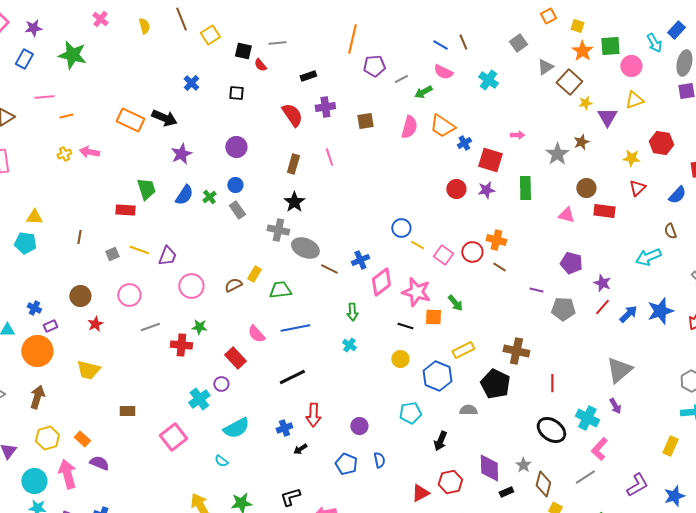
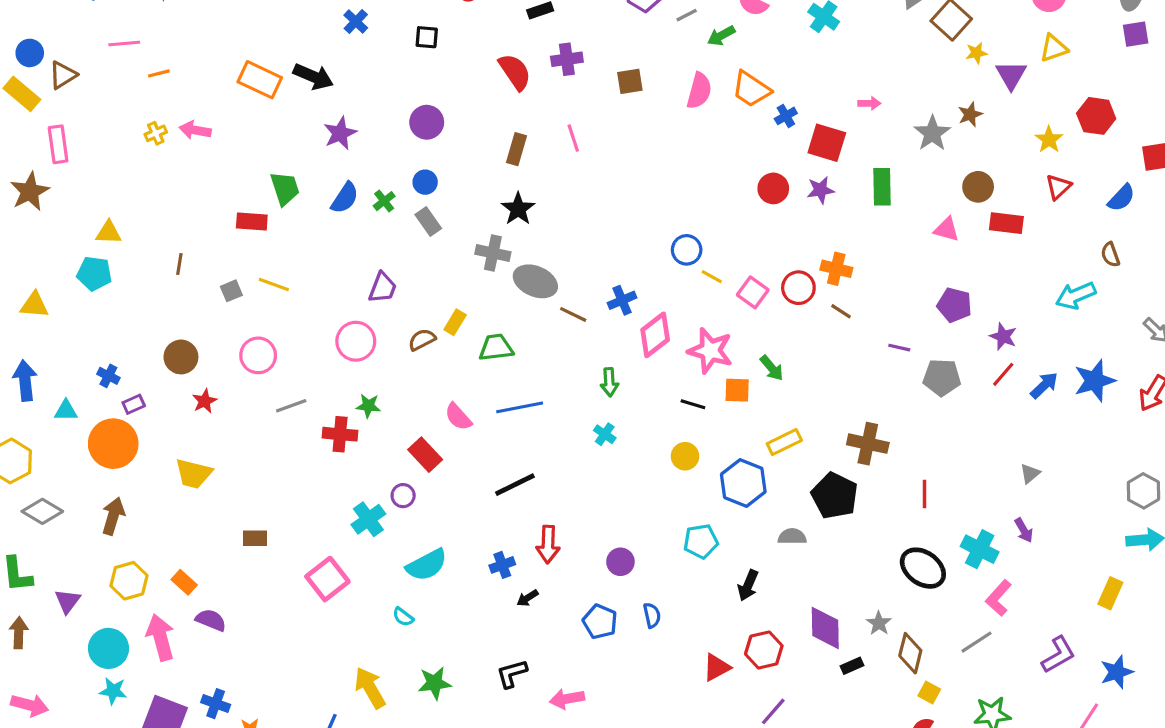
yellow star: (631, 158) -> (1049, 140), turned 30
purple trapezoid: (167, 256) -> (383, 288), moved
gray triangle: (619, 370) -> (1030, 474), size x0.5

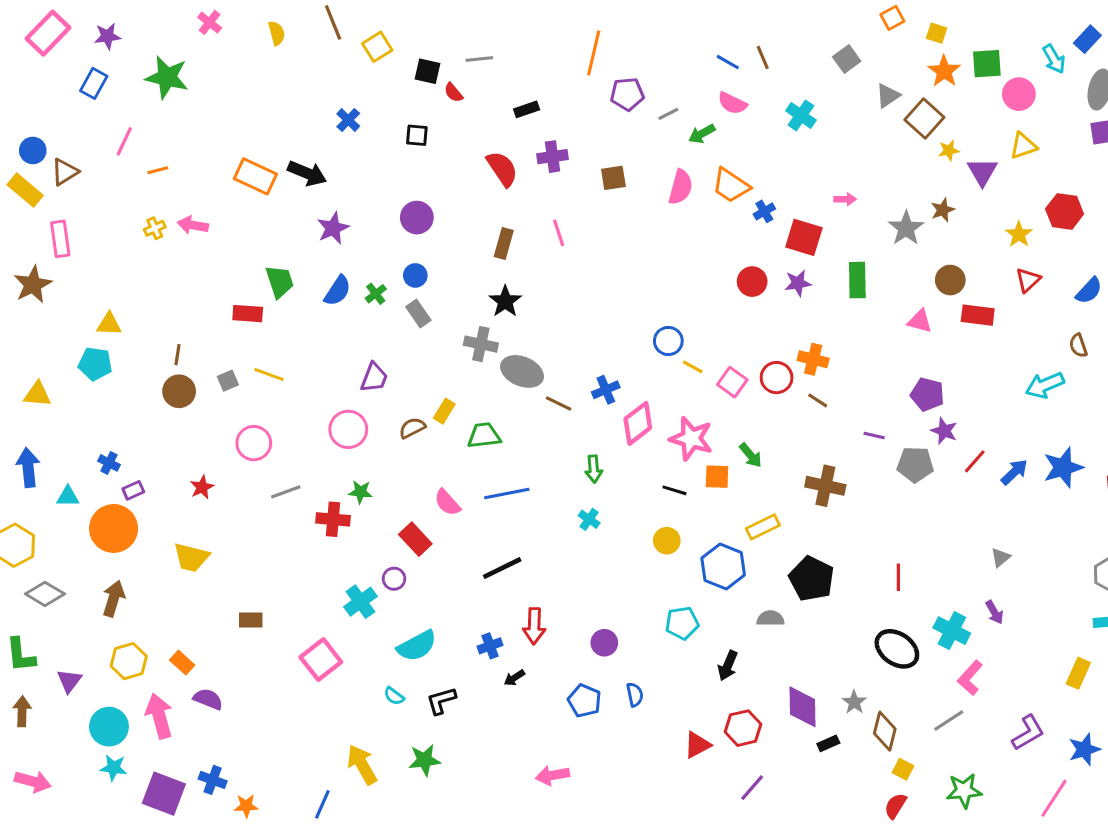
pink line: (124, 43) -> (124, 141), turned -60
purple star: (1003, 336) -> (944, 431), moved
brown circle: (181, 357) -> (179, 391), moved
brown cross: (868, 444) -> (825, 486), moved
black L-shape: (512, 674) -> (441, 701), moved

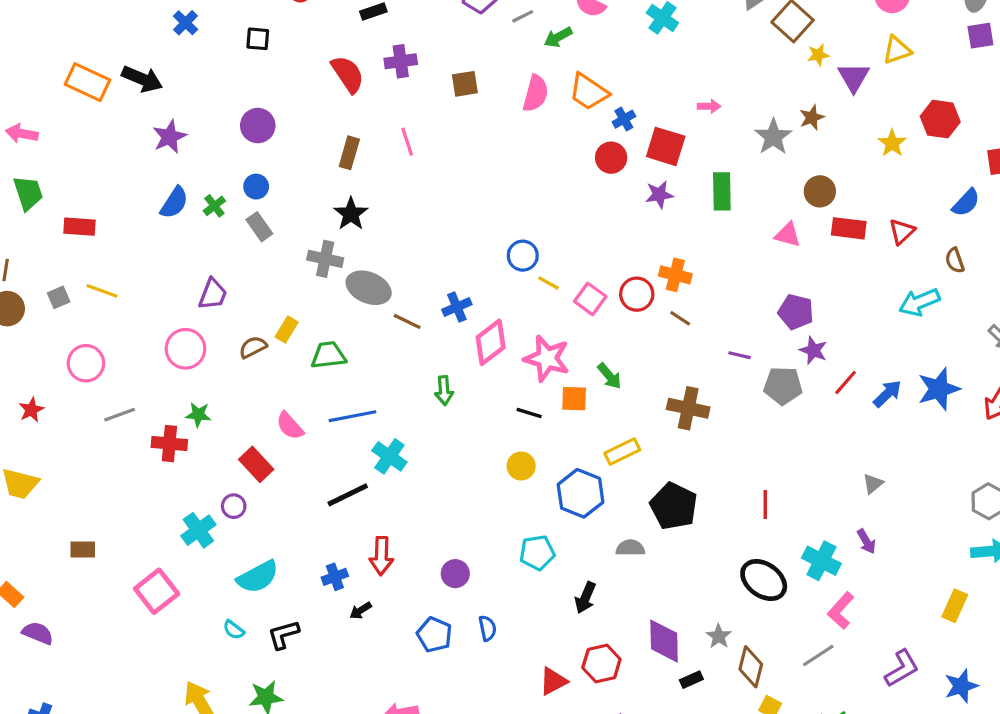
red triangle: (1028, 280) -> (902, 232), moved
green trapezoid: (280, 282) -> (28, 193), moved
red circle: (752, 282) -> (611, 158), moved
cyan cross: (589, 519) -> (389, 456), moved, size x1.5

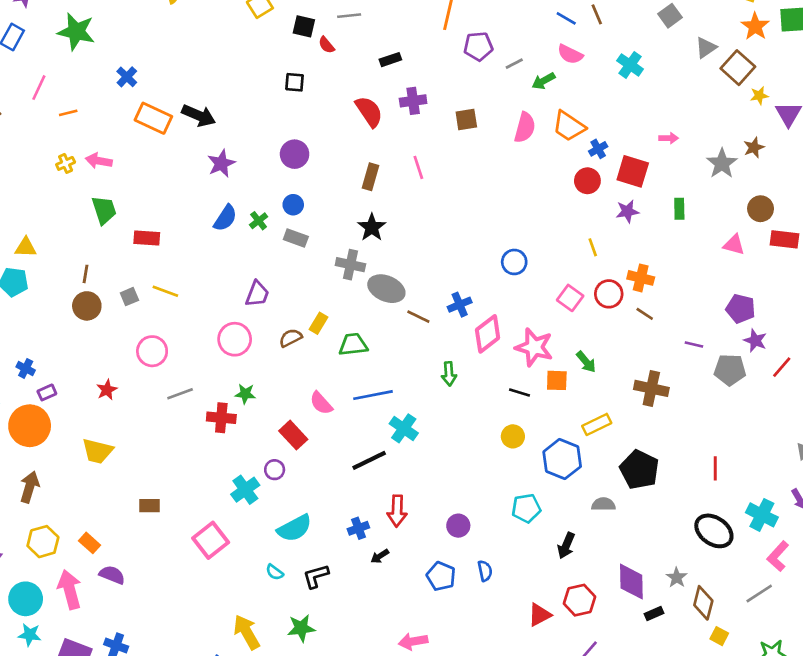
blue cross: (185, 23) -> (127, 77), moved
green rectangle: (722, 191) -> (679, 209), size x0.7
gray rectangle: (259, 227) -> (296, 238), turned -35
yellow line: (548, 283) -> (593, 247), moved, turned 42

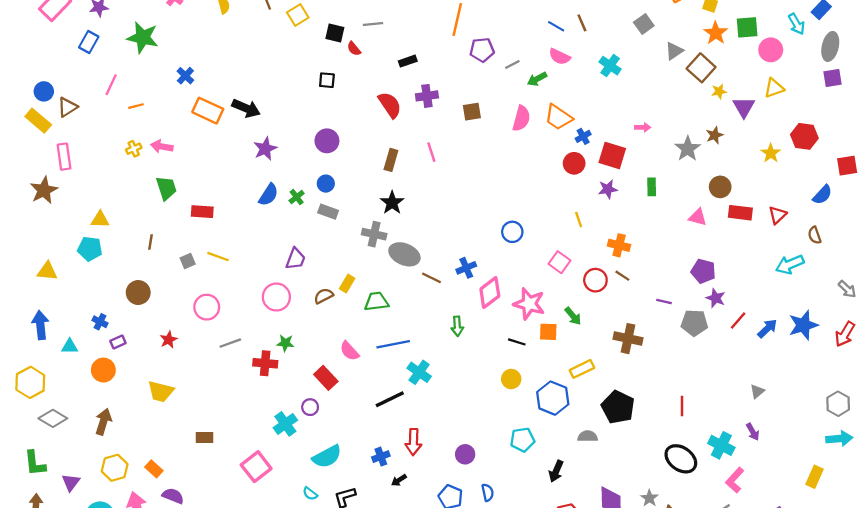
red circle: (609, 294) -> (595, 280), moved
brown circle: (87, 306) -> (138, 293), moved
orange circle: (30, 426) -> (103, 370), size x0.7

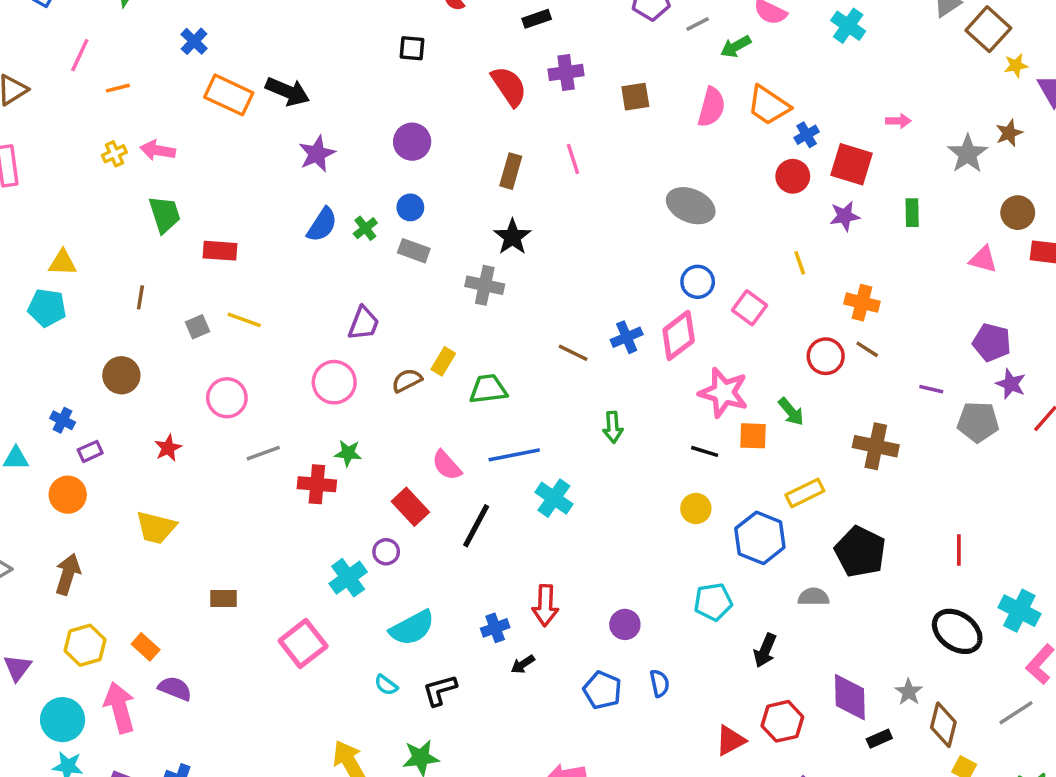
gray ellipse: (404, 254) -> (691, 206), moved
pink square: (560, 262) -> (750, 308), moved
pink diamond: (490, 293) -> (679, 335), moved
black line: (390, 399) -> (476, 526), moved, turned -36

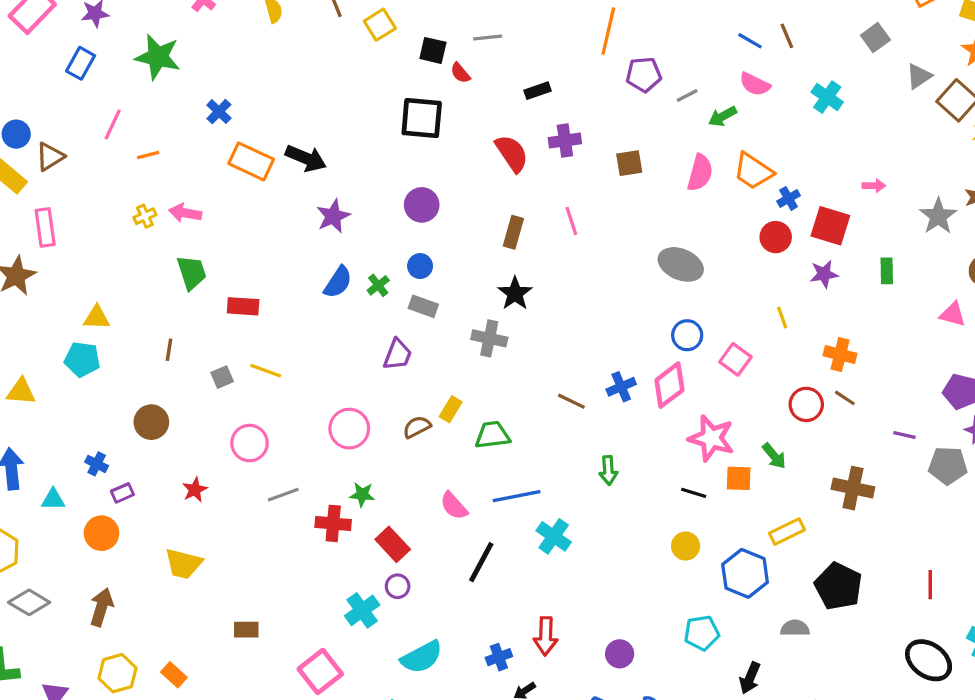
black square: (412, 48) -> (422, 118), size x1.8
purple trapezoid: (364, 323) -> (398, 355), moved
red rectangle: (410, 507) -> (393, 544), moved

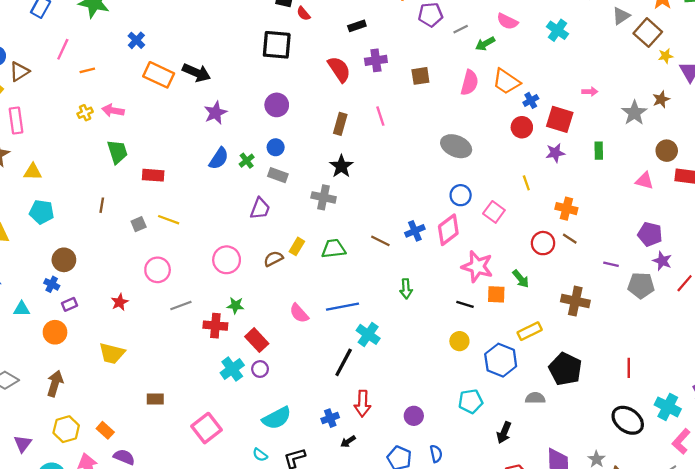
yellow triangle: (97, 318) -> (33, 172), moved
brown circle: (151, 422) -> (64, 260), moved
green trapezoid: (492, 435) -> (334, 249), moved
black line: (481, 562) -> (344, 362), moved
cyan cross: (362, 610) -> (232, 369), moved

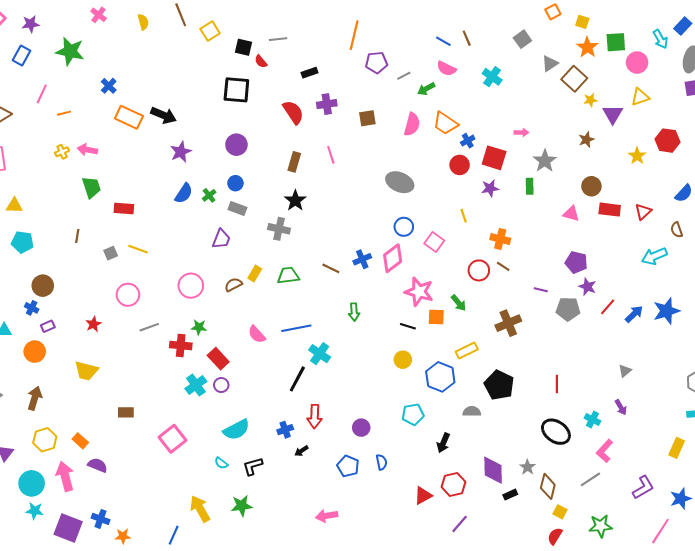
gray star: (634, 113) -> (545, 161), moved
brown cross: (575, 301) -> (508, 323), turned -35
cyan cross: (668, 407) -> (592, 419), size x0.7

